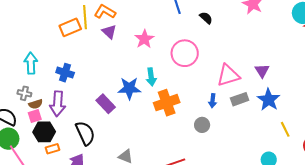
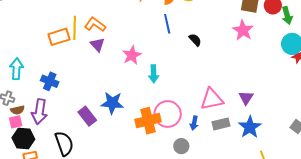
pink circle: (185, 53) -> (168, 114), moved
cyan arrow: (151, 77) -> (154, 74), moved

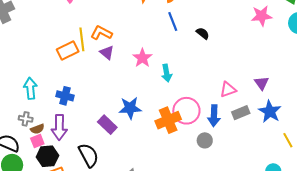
pink star: (243, 30) -> (262, 16), moved, turned -30
pink triangle: (212, 99) -> (228, 90), size x0.7
blue arrow: (194, 123) -> (214, 116), size x1.5

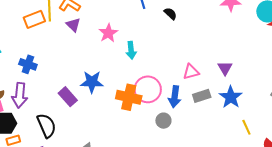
orange cross: (168, 120) -> (129, 97), turned 30

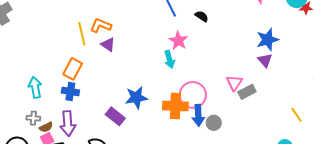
orange rectangle: (34, 19) -> (73, 69), moved, turned -30
pink star: (108, 33) -> (178, 41), moved
pink triangle: (191, 72) -> (234, 83), moved, turned -30
blue arrow: (175, 97) -> (198, 115), moved
blue star: (231, 97) -> (267, 40), moved, turned 30

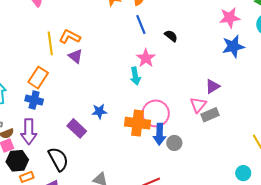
blue star: (267, 40) -> (233, 46), moved
purple triangle: (265, 60) -> (213, 86), moved, turned 35
blue star: (136, 97) -> (99, 111), size x0.7

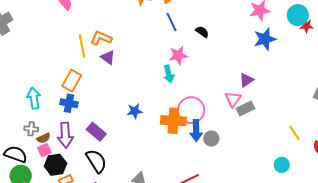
pink star: (146, 58) -> (178, 55), turned 30
purple rectangle: (77, 128) -> (96, 132), moved

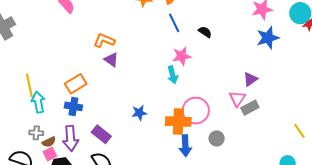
yellow line: (82, 46) -> (29, 85), moved
orange rectangle: (72, 81) -> (76, 84), turned 30
blue arrow: (196, 131) -> (185, 146), moved

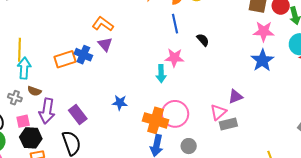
blue star: (268, 38) -> (262, 60), turned -30
blue cross: (73, 106) -> (83, 55), moved
brown semicircle: (49, 142) -> (34, 91), moved, turned 32

